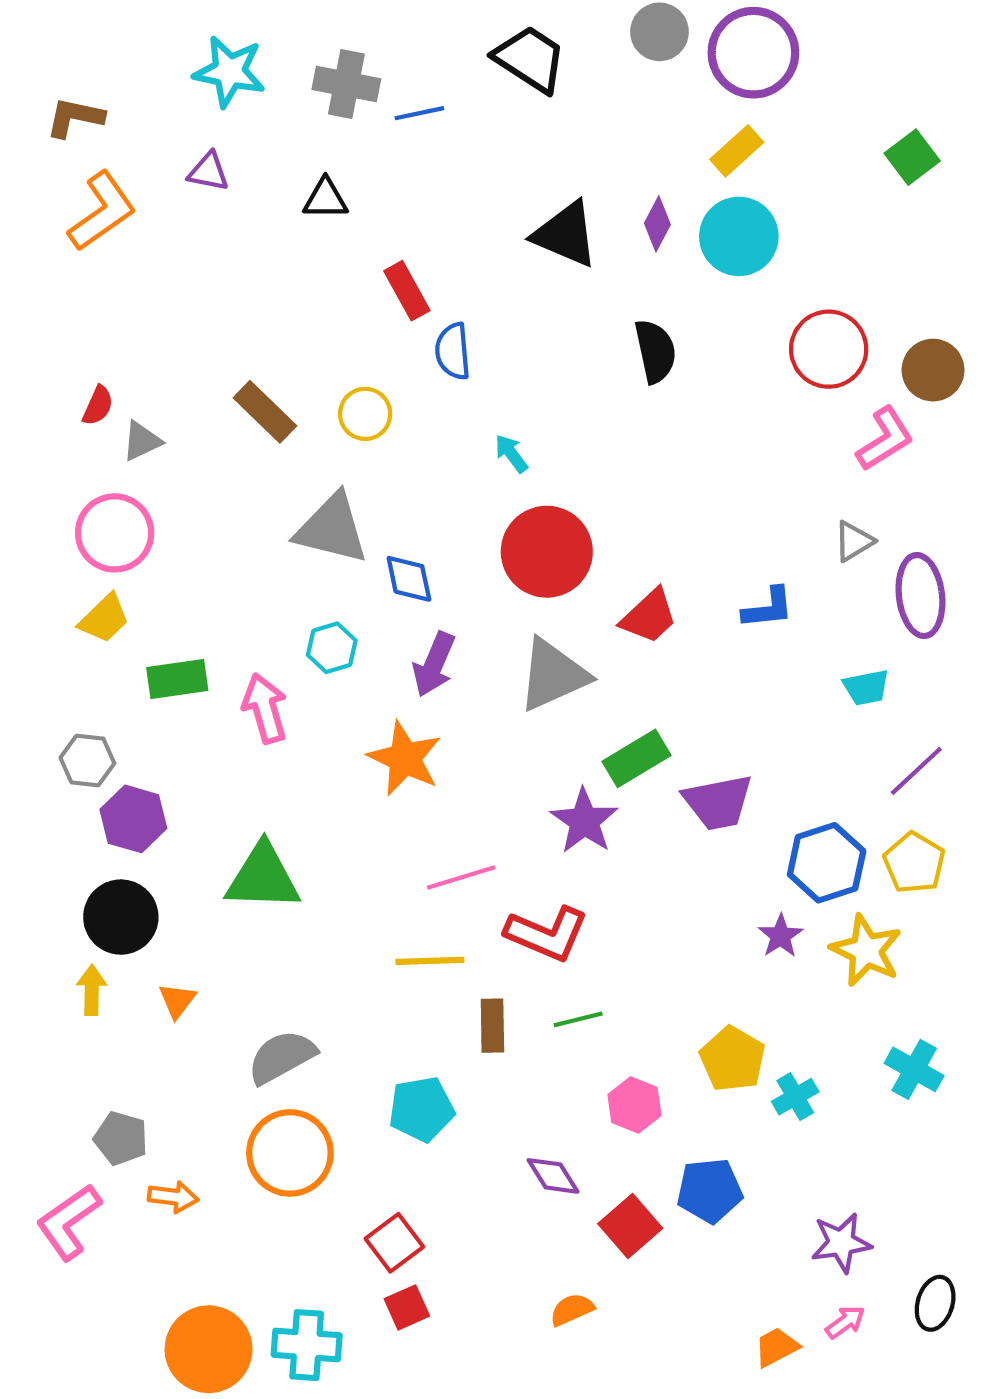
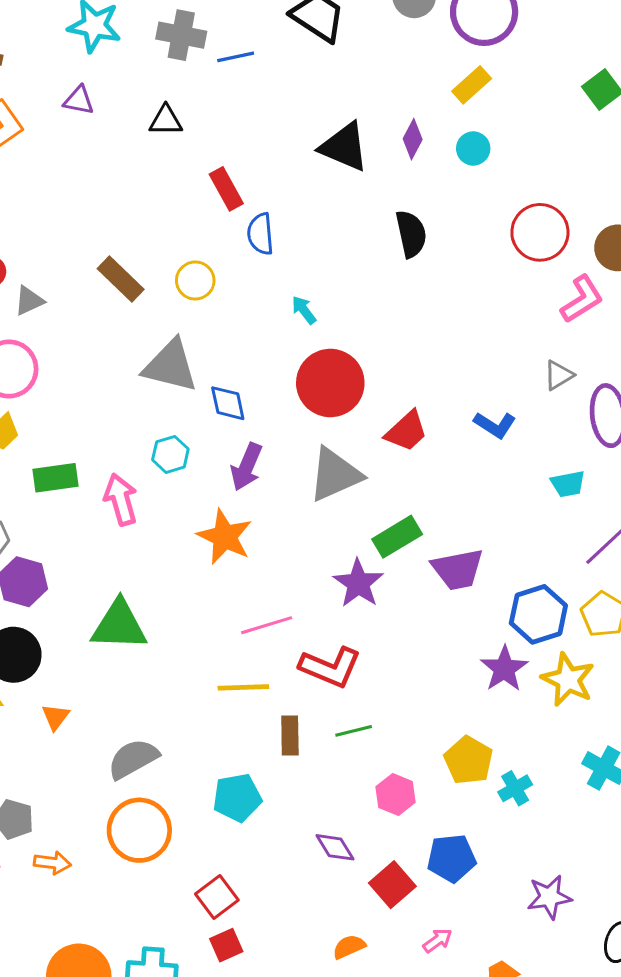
cyan circle: (739, 236) -> (473, 148), size x0.6
blue L-shape: (768, 608) -> (495, 425), turned 39
purple star: (781, 936) -> (504, 669), size x1.4
pink arrow: (845, 1322) -> (437, 940), moved

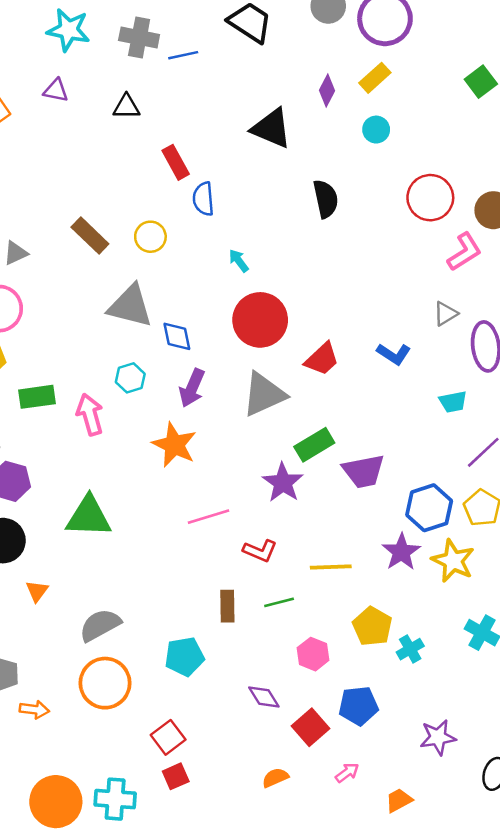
purple diamond: (413, 139) -> (327, 90), moved
red L-shape: (330, 667) -> (260, 551), size x0.7
yellow line: (243, 687) -> (331, 567), moved

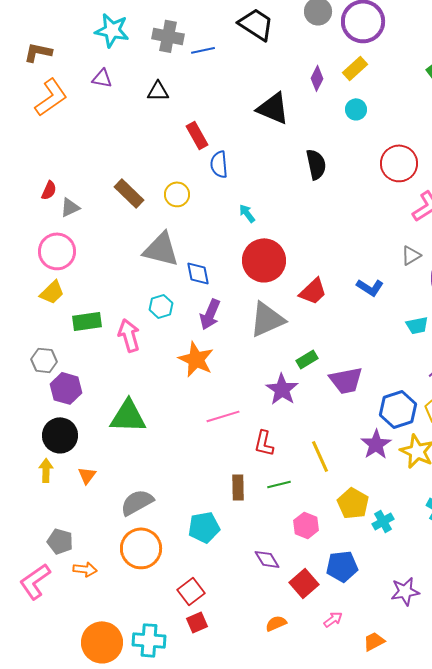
green rectangle: (314, 445) -> (307, 359), size x0.7
red L-shape: (260, 551) -> (264, 443), turned 80
yellow line: (331, 567) -> (320, 456), turned 68

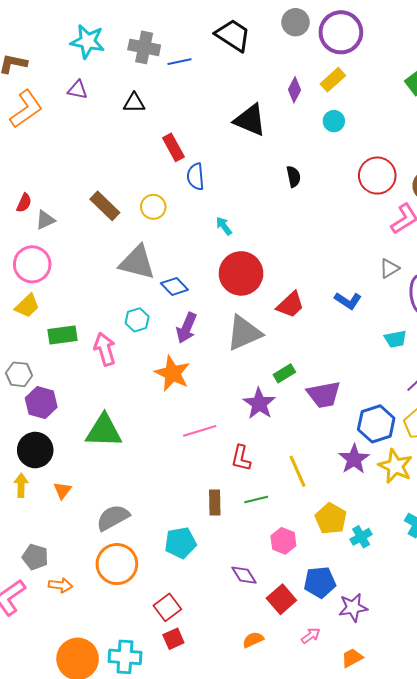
black semicircle: (316, 164) -> (293, 177), size x0.7
blue diamond: (198, 273) -> (174, 287), turned -32
purple star: (405, 591) -> (353, 607), moved

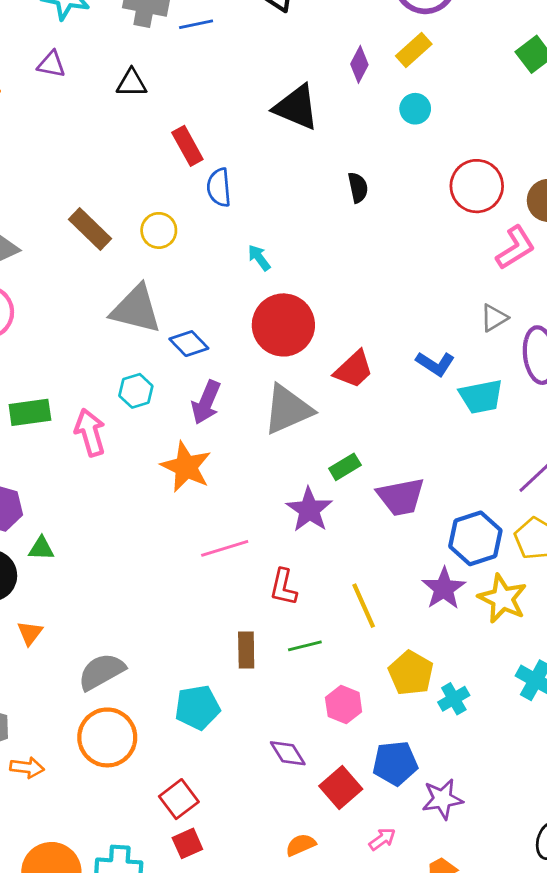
cyan trapezoid: (395, 339) -> (481, 397), moved, size x1.4
green triangle: (104, 431) -> (41, 548), moved, size x0.5

